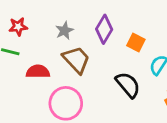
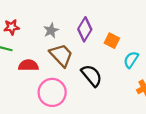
black semicircle: (128, 85) -> (92, 76), moved

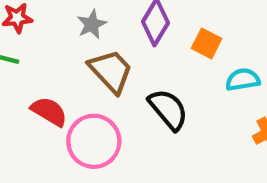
cyan semicircle: (131, 60) -> (243, 80), turned 48
red semicircle: (28, 65) -> (49, 112), moved, turned 30

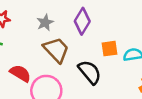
orange square: (207, 43) -> (110, 49), moved, turned -35

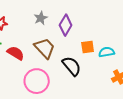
gray star: (45, 23) -> (41, 18), moved
red semicircle: (20, 73) -> (16, 53), moved

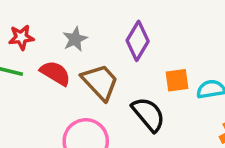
gray star: (41, 18) -> (75, 39), moved
red semicircle: (16, 53) -> (55, 73), moved

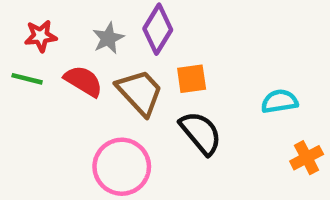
purple diamond: (138, 41) -> (158, 29), moved
orange square: (177, 80) -> (192, 79), moved

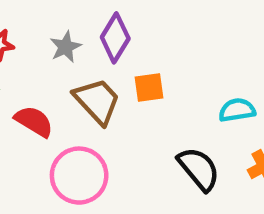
red semicircle: (83, 81) -> (34, 121), moved
black semicircle: (201, 133) -> (199, 169), moved

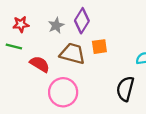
brown trapezoid: (97, 101) -> (72, 54), turned -32
black semicircle: (199, 169) -> (125, 89), turned -125

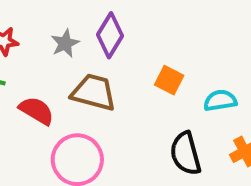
orange square: (99, 47) -> (169, 80), moved, turned 35
black semicircle: (125, 89) -> (185, 154), turned -30

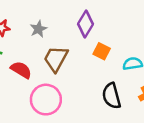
purple diamond: (110, 35) -> (86, 24), moved
brown trapezoid: (94, 92) -> (56, 59), turned -76

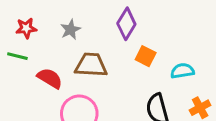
brown trapezoid: (56, 59) -> (91, 65), turned 64

